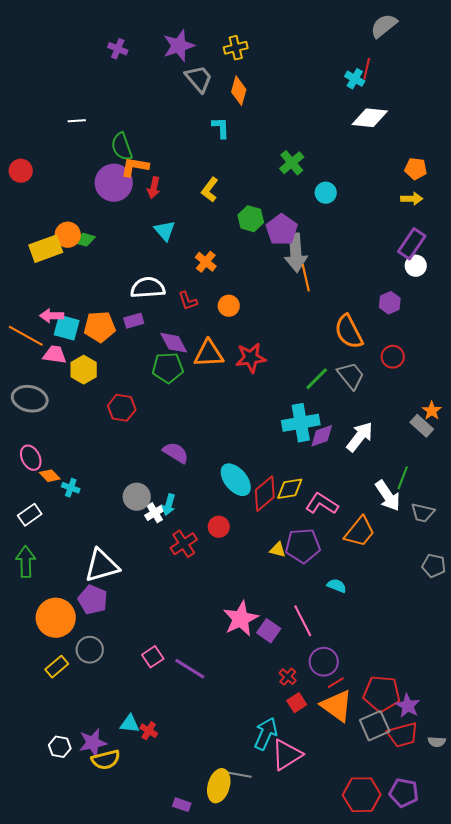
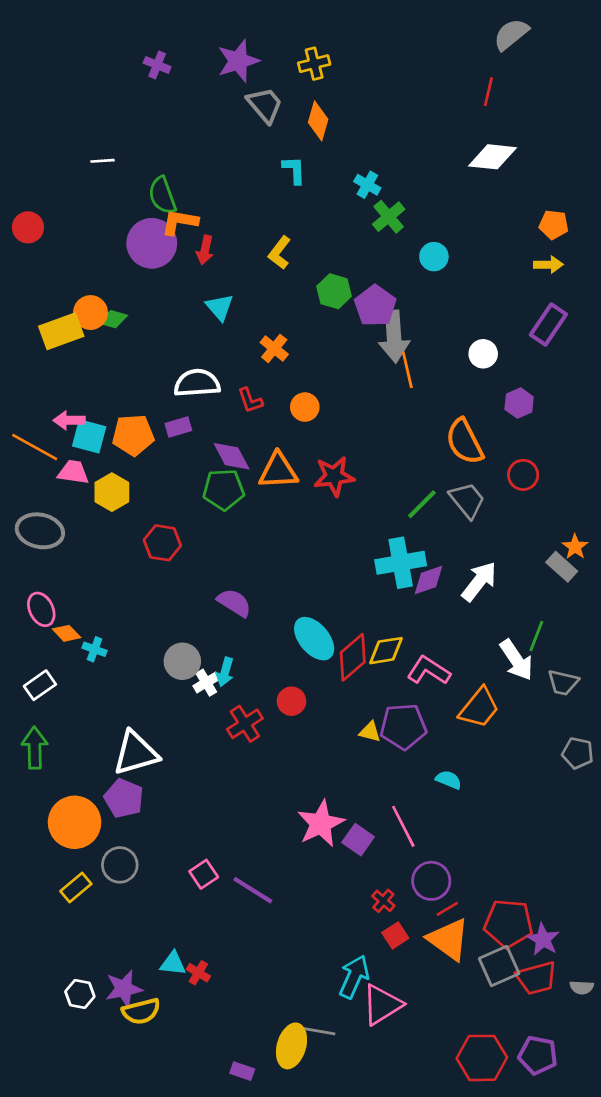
cyan cross: (355, 79) -> (367, 185), moved
white circle: (416, 266) -> (483, 354), moved

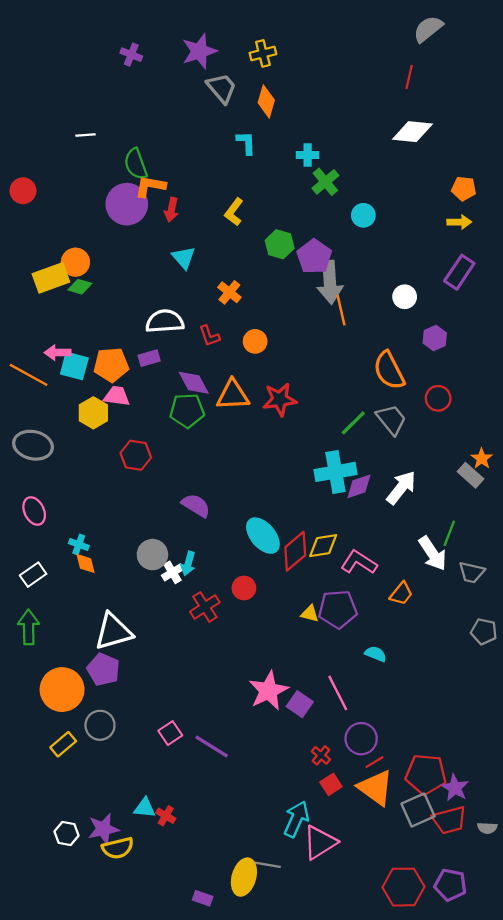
cyan cross: (367, 185) -> (308, 155), turned -30
green diamond: (113, 319) -> (80, 287), moved
pink trapezoid: (73, 472) -> (117, 396), moved
orange diamond: (67, 633) -> (85, 563), moved, turned 30
orange trapezoid: (479, 708) -> (401, 594), size x0.7

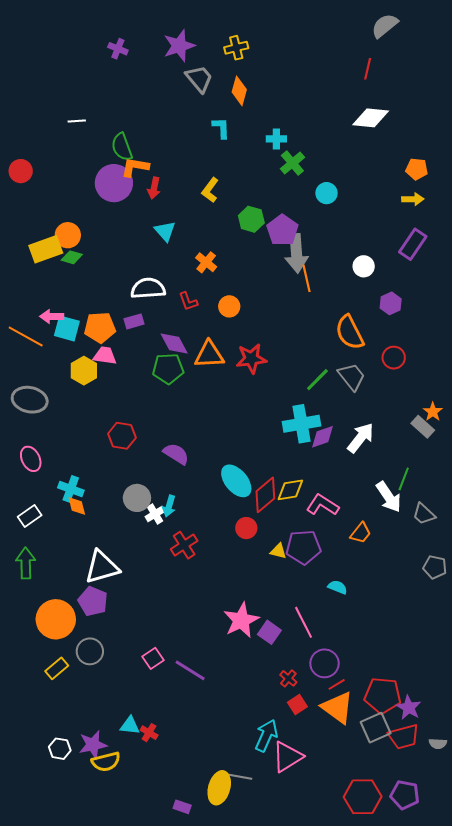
red hexagon: (136, 455) -> (122, 436), moved
cyan cross: (79, 544) -> (71, 489), size x1.4
gray trapezoid: (472, 572) -> (424, 514), turned 30
red circle: (244, 588) -> (246, 528), moved

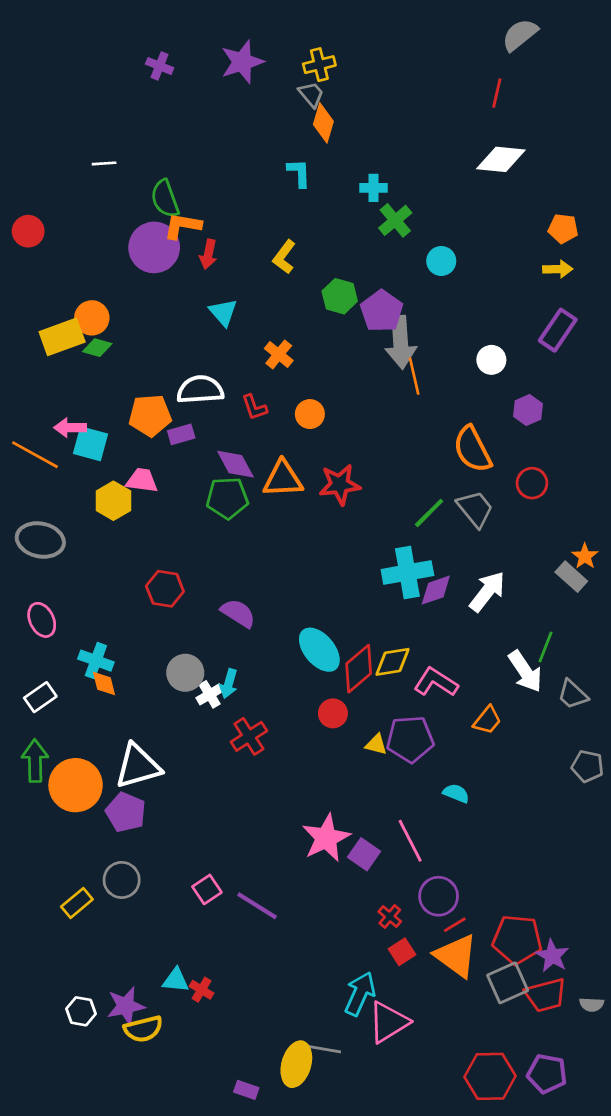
gray trapezoid: (199, 79) -> (311, 94), moved, size x0.7
orange pentagon: (100, 327) -> (150, 415), moved
orange circle: (56, 619) -> (76, 785), moved

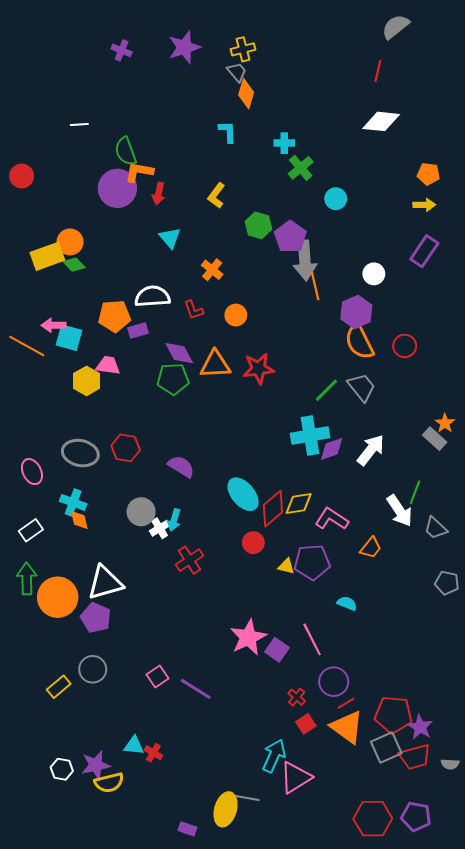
green diamond: (97, 348) -> (74, 265), turned 30
purple hexagon: (528, 410) -> (356, 312), moved, size x1.4
red circle: (532, 483) -> (405, 346), moved
gray ellipse: (40, 540) -> (80, 453), moved

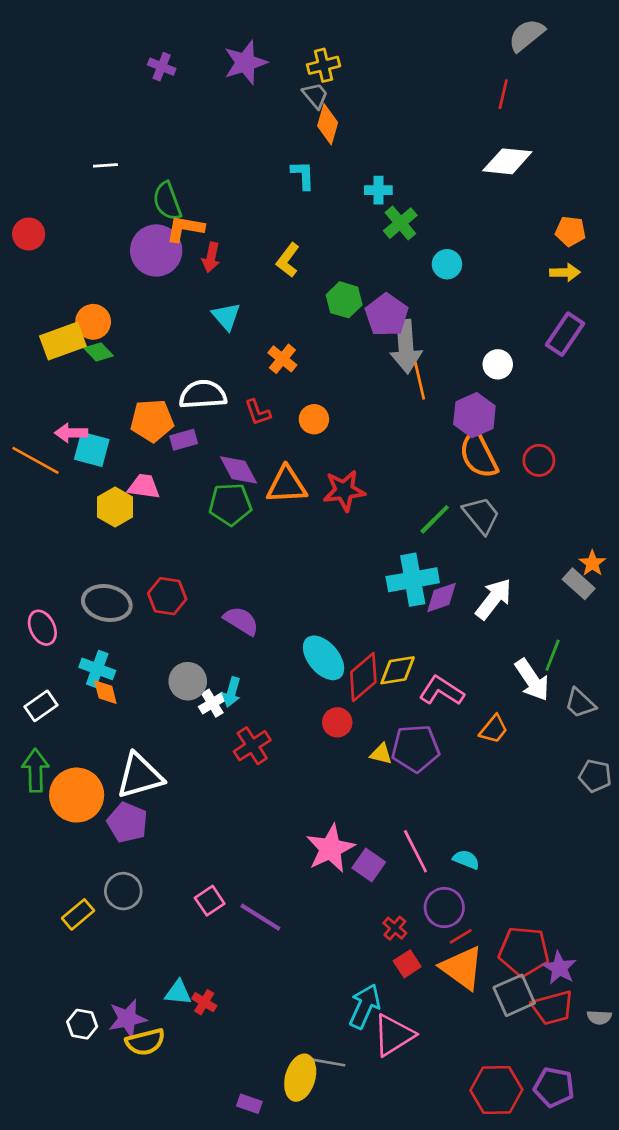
cyan semicircle: (347, 603) -> (466, 860), moved

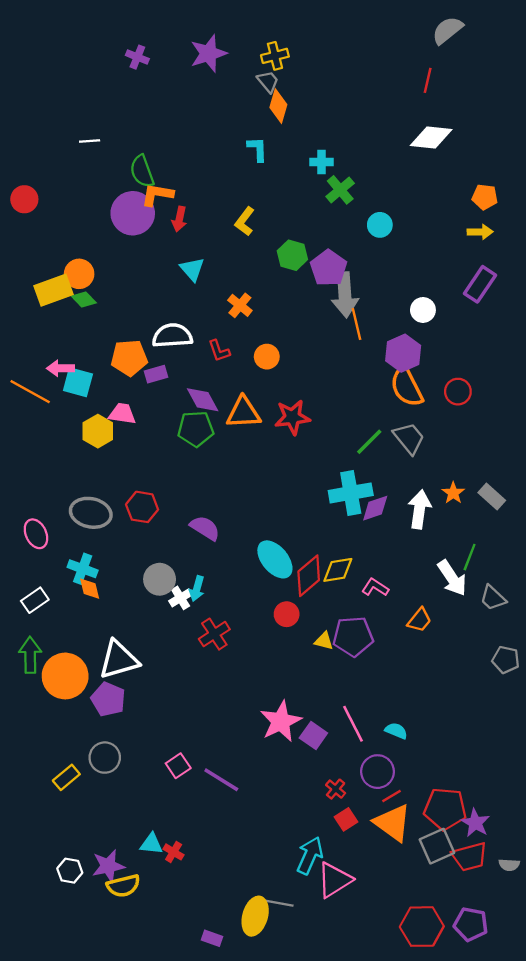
orange star: (592, 563) -> (453, 493), moved
white arrow: (494, 599) -> (419, 509), turned -30
pink L-shape: (441, 691) -> (375, 587), size x0.7

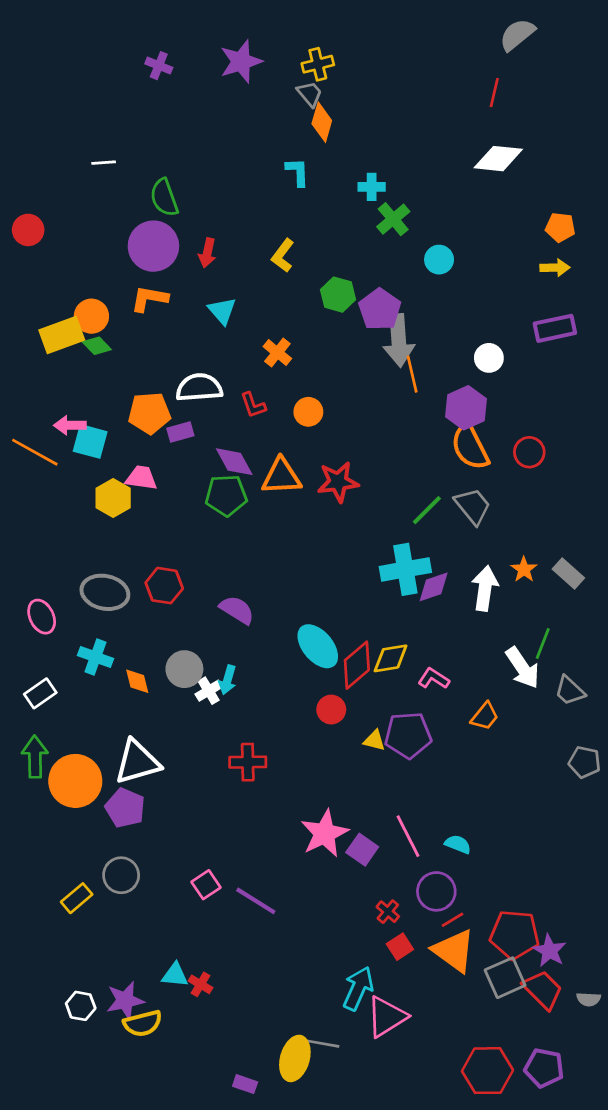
orange L-shape: (157, 195) -> (149, 299), moved
purple rectangle: (480, 284) -> (555, 328), turned 44
orange diamond: (90, 589) -> (137, 681), moved
red cross: (214, 634) -> (248, 762), moved, turned 32
red trapezoid: (470, 857) -> (543, 990), turned -120

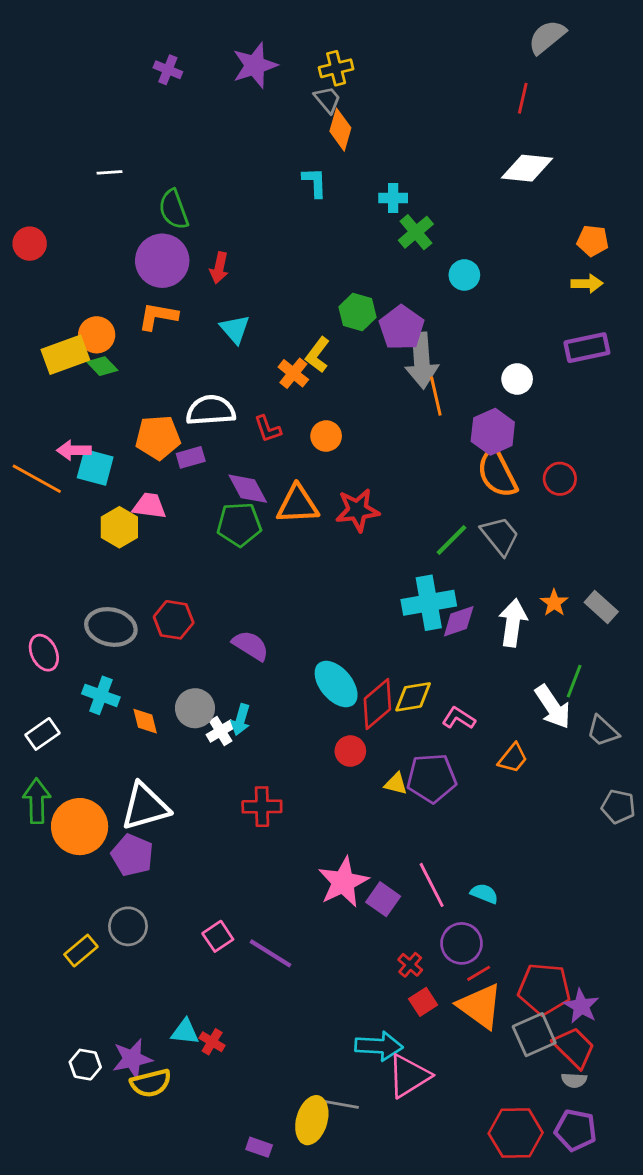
yellow L-shape: (283, 256) -> (318, 355), moved
cyan arrow: (358, 988) -> (379, 1046), turned 69
gray semicircle: (589, 999) -> (574, 1080), moved

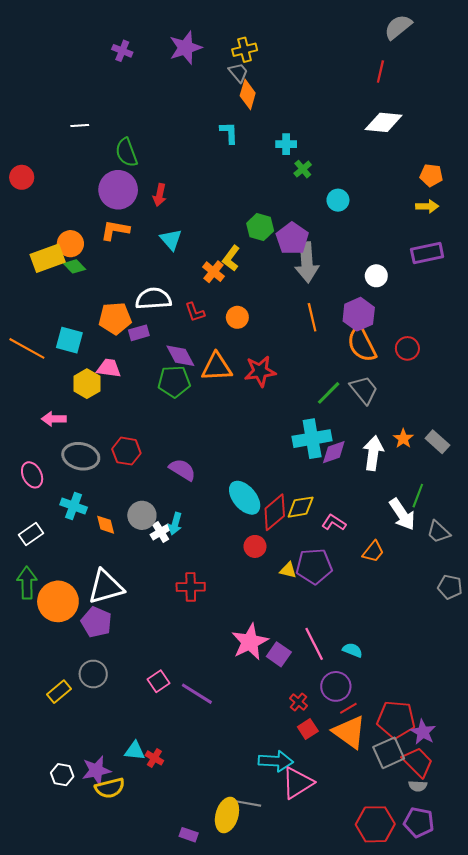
green cross: (416, 232) -> (303, 169), size x0.7
orange line: (436, 396) -> (312, 317), moved
pink arrow: (74, 450) -> (54, 419), moved

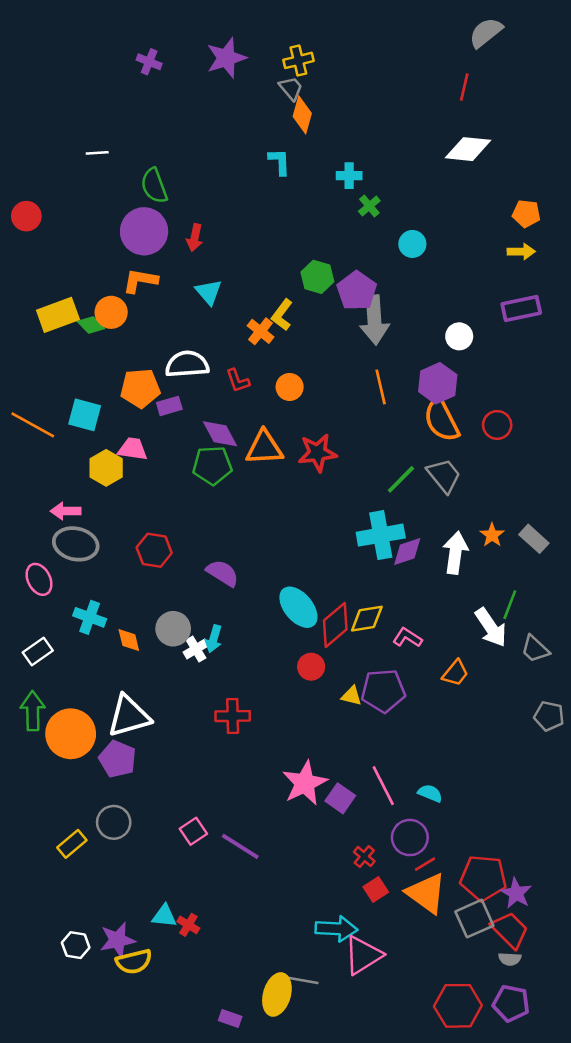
orange circle: (70, 244) -> (111, 312), moved
gray ellipse: (81, 456) -> (76, 544), moved

